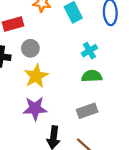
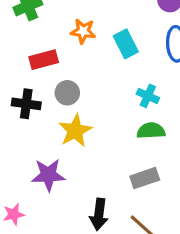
cyan cross: (89, 51) -> (148, 96), turned -35
purple star: (35, 109) -> (48, 175), moved

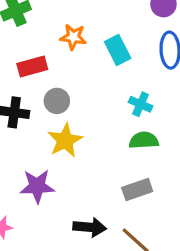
black arrow: (99, 214) -> (90, 227), turned -92

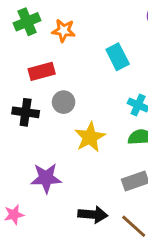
orange star: (73, 37) -> (64, 31), moved
yellow star: (65, 140) -> (90, 137), moved

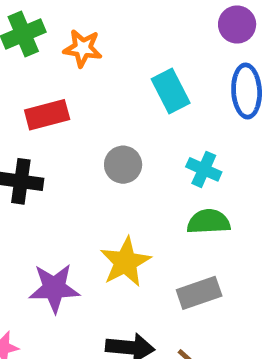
gray circle: (64, 102) -> (123, 165), moved
yellow star: (90, 137) -> (125, 262), moved

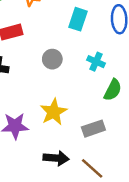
cyan rectangle: (171, 91) -> (78, 19), turned 45
green semicircle: (209, 222) -> (113, 90), moved, turned 120

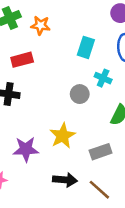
gray circle: (52, 59) -> (80, 94), moved
cyan cross: (96, 62) -> (103, 78), moved

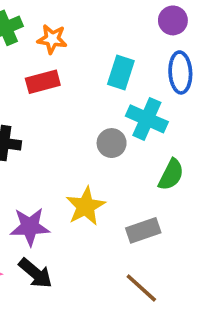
red rectangle: (22, 60) -> (43, 82), moved
cyan cross: (103, 78) -> (147, 119), size x1.5
black arrow: (65, 180) -> (35, 273), moved, turned 35

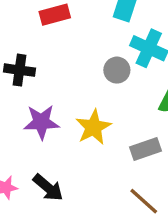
purple star: (30, 227) -> (41, 122), moved

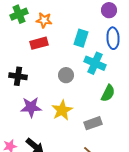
gray circle: (117, 70) -> (66, 75), moved

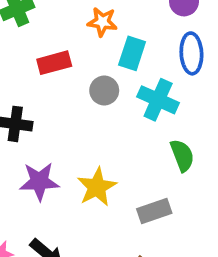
orange star: (44, 20) -> (102, 22), moved
gray circle: (66, 75) -> (104, 91), moved
green semicircle: (108, 93) -> (182, 155), turned -48

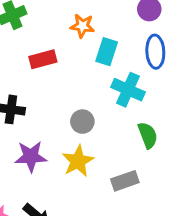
gray circle: (104, 91) -> (82, 122), moved

